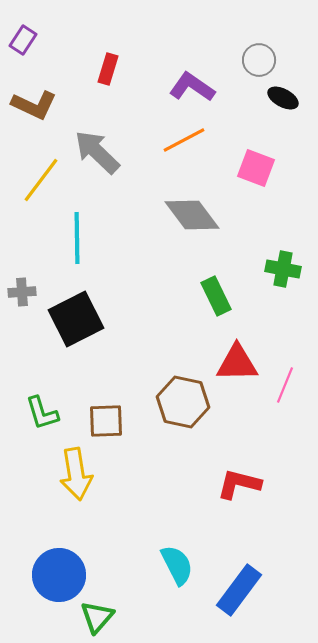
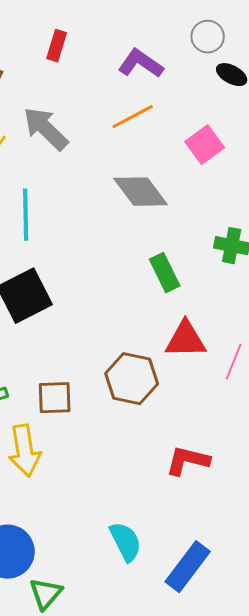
pink square: (256, 168) -> (205, 145), turned 33

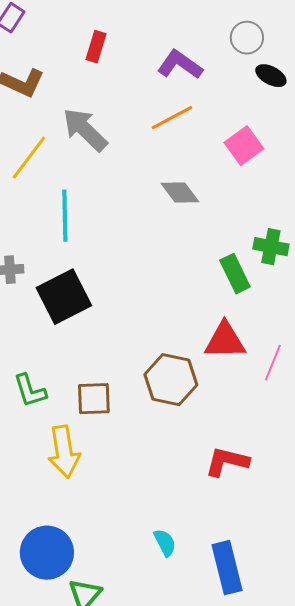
gray diamond: (141, 192) -> (180, 193), size x0.7
green rectangle: (165, 273) -> (235, 274), moved
cyan semicircle: (126, 542) -> (165, 543), size x0.7
blue rectangle: (188, 567) -> (227, 568), turned -51

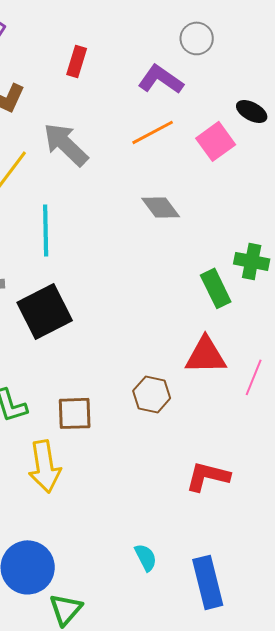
gray circle: (247, 38) -> (197, 38), moved
black ellipse: (271, 76) -> (252, 111), moved
pink square: (244, 146) -> (216, 141), moved
brown hexagon: (171, 380) -> (152, 394), size x0.7

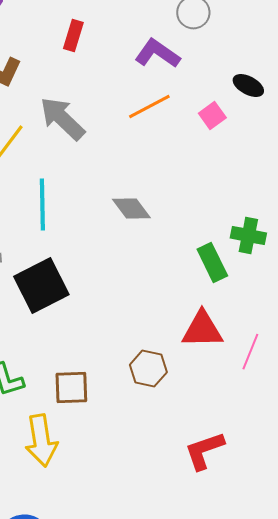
pink square: (216, 141) -> (212, 116), size x0.7
gray diamond: (161, 207) -> (131, 209), moved
red L-shape: (208, 476) -> (204, 451), turned -33

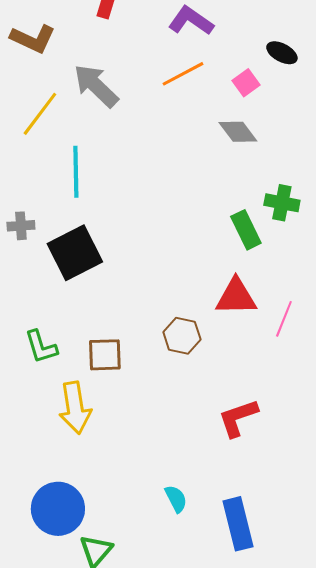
gray diamond: (131, 209) -> (238, 132), moved

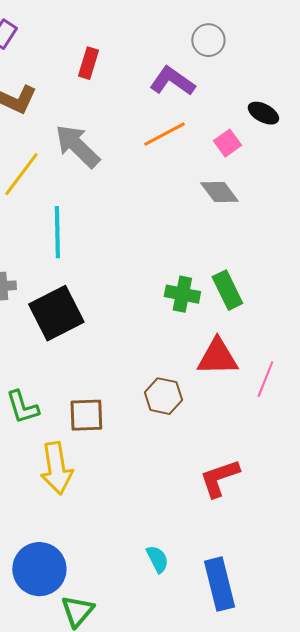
green cross: (282, 203) -> (182, 294), moved

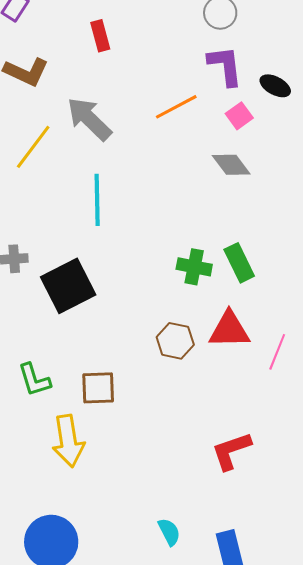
red rectangle: (88, 63) -> (100, 36), turned -32
purple L-shape: (172, 81) -> (225, 66), moved, turned 48
cyan line: (57, 232) -> (97, 200), moved
brown hexagon: (163, 396) -> (175, 341), moved

